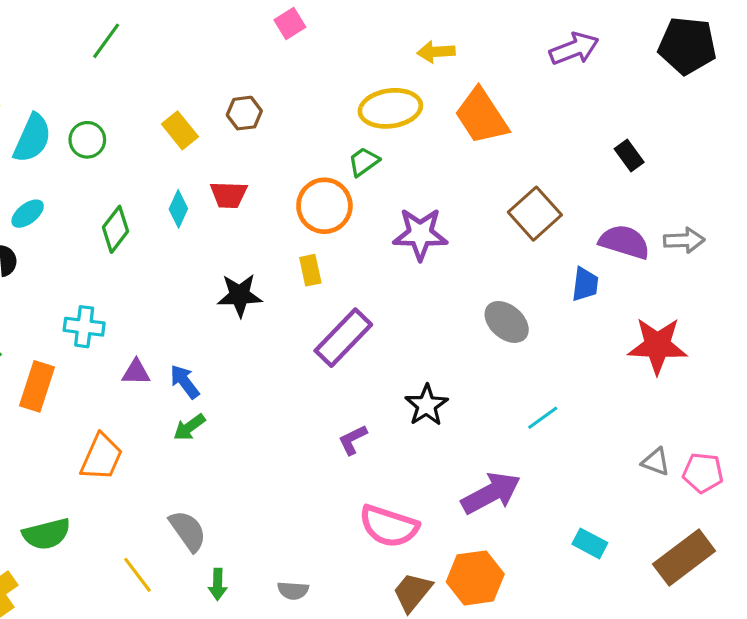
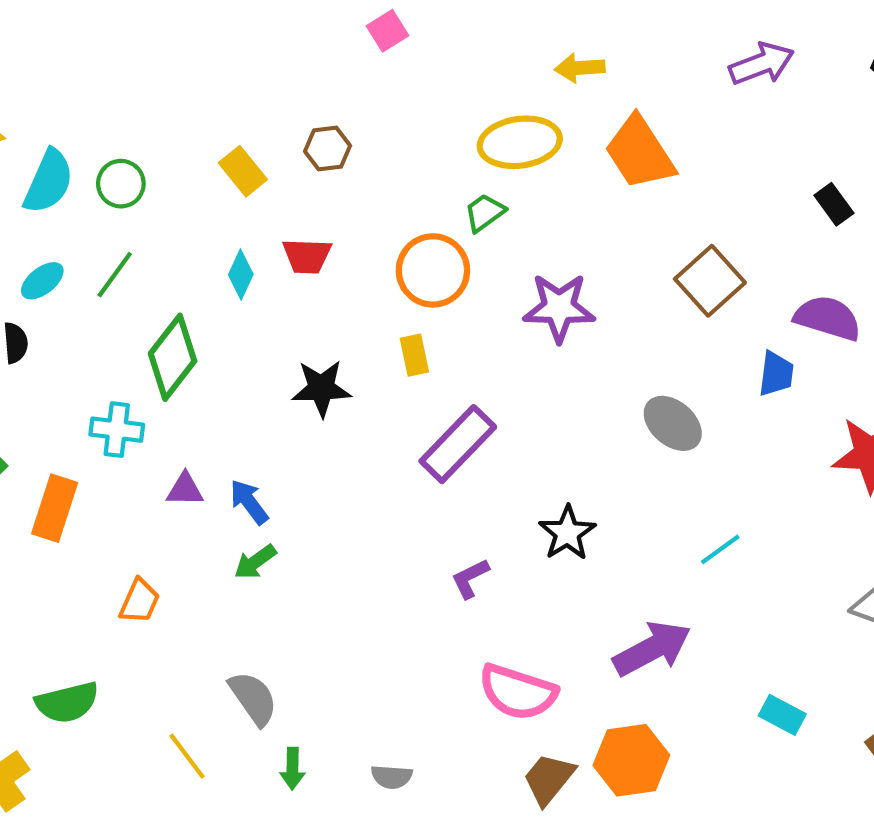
green line: (106, 41) -> (115, 275), moved
green diamond: (116, 229) -> (173, 357), moved, size x1.4
orange trapezoid: (101, 457) -> (139, 601), size x0.7

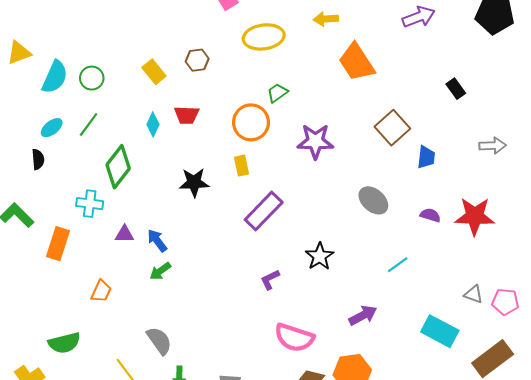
yellow ellipse: (520, 142) -> (264, 37), moved
purple semicircle: (828, 318) -> (430, 215), moved, size x0.6
blue trapezoid: (776, 374) -> (426, 157), moved
purple arrow: (652, 649) -> (363, 315), size x0.7
cyan rectangle: (782, 715) -> (440, 331), moved, size x1.6

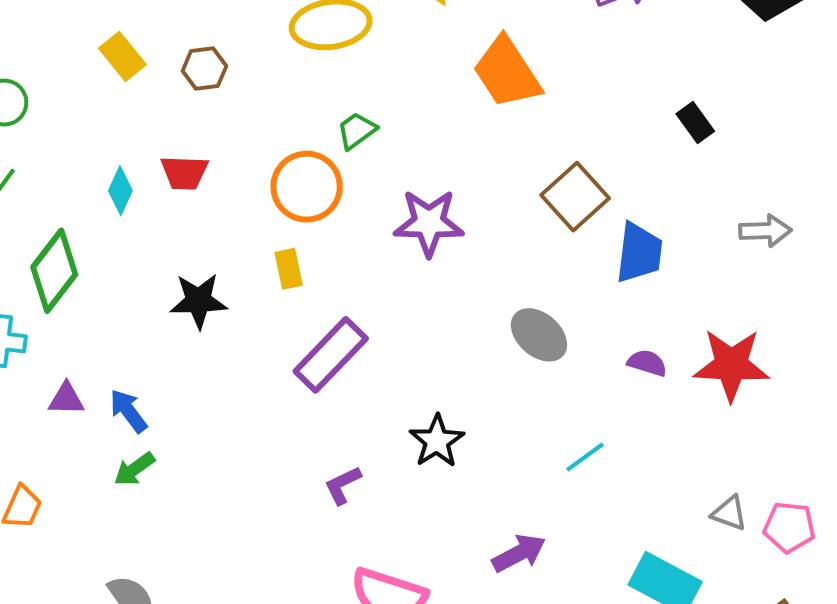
yellow rectangle: (154, 72) -> (122, 56), moved
blue trapezoid: (426, 157) -> (639, 253), size x1.4

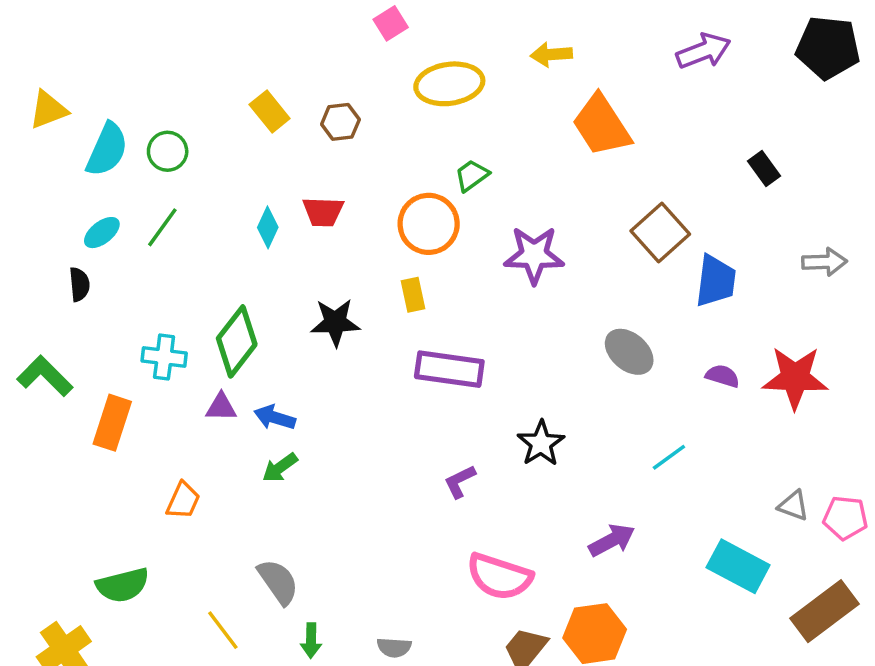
green diamond: (54, 271) -> (237, 341), moved
purple rectangle: (331, 355) -> (449, 369), turned 54
blue arrow: (128, 411) -> (275, 417), turned -36

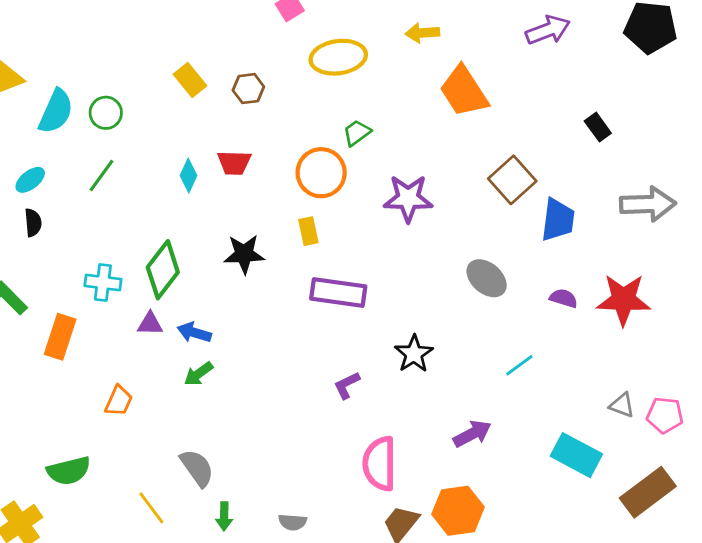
cyan ellipse: (102, 233) -> (30, 180), moved
gray arrow: (824, 262) -> (648, 204), size x1.5
pink semicircle: (499, 577) -> (380, 464), turned 72

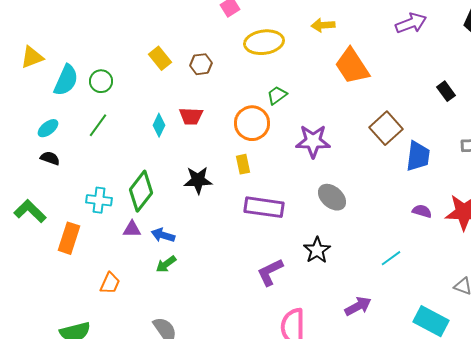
black semicircle: (33, 223) -> (50, 158), turned -66
gray ellipse: (487, 278) -> (332, 197), moved
purple L-shape: (347, 385) -> (270, 272), size x1.4

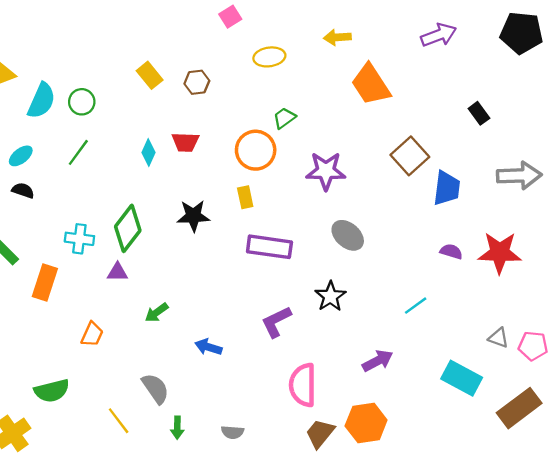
yellow ellipse: (264, 42) -> (269, 57), size x0.7
blue arrow: (163, 235) -> (208, 347), moved

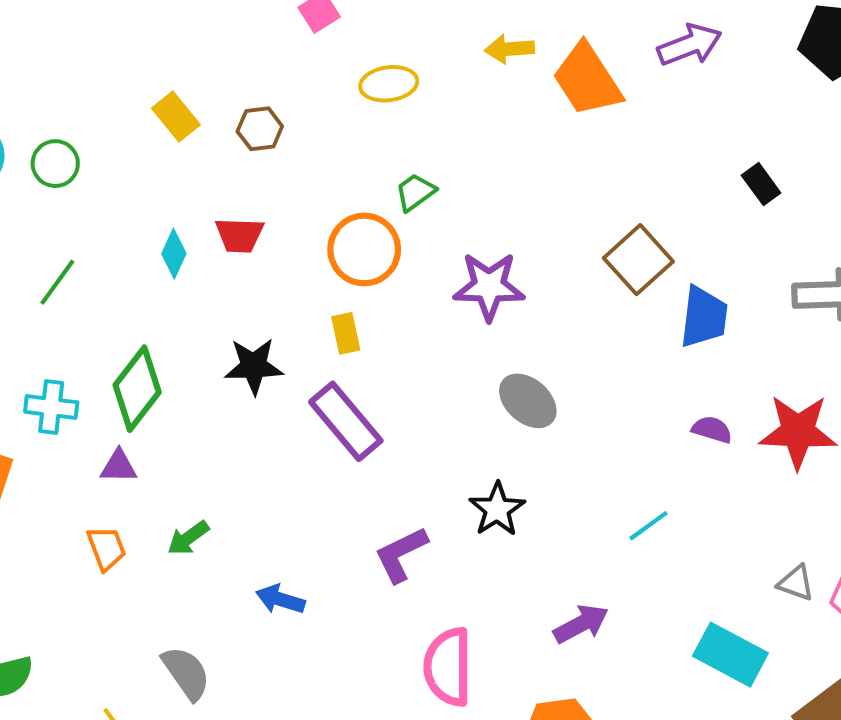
orange trapezoid: (371, 85) -> (587, 80), moved
green line: (78, 152) -> (57, 282), moved
purple rectangle: (269, 247) -> (346, 421), moved, turned 42
orange trapezoid: (92, 334) -> (106, 548), moved, turned -45

